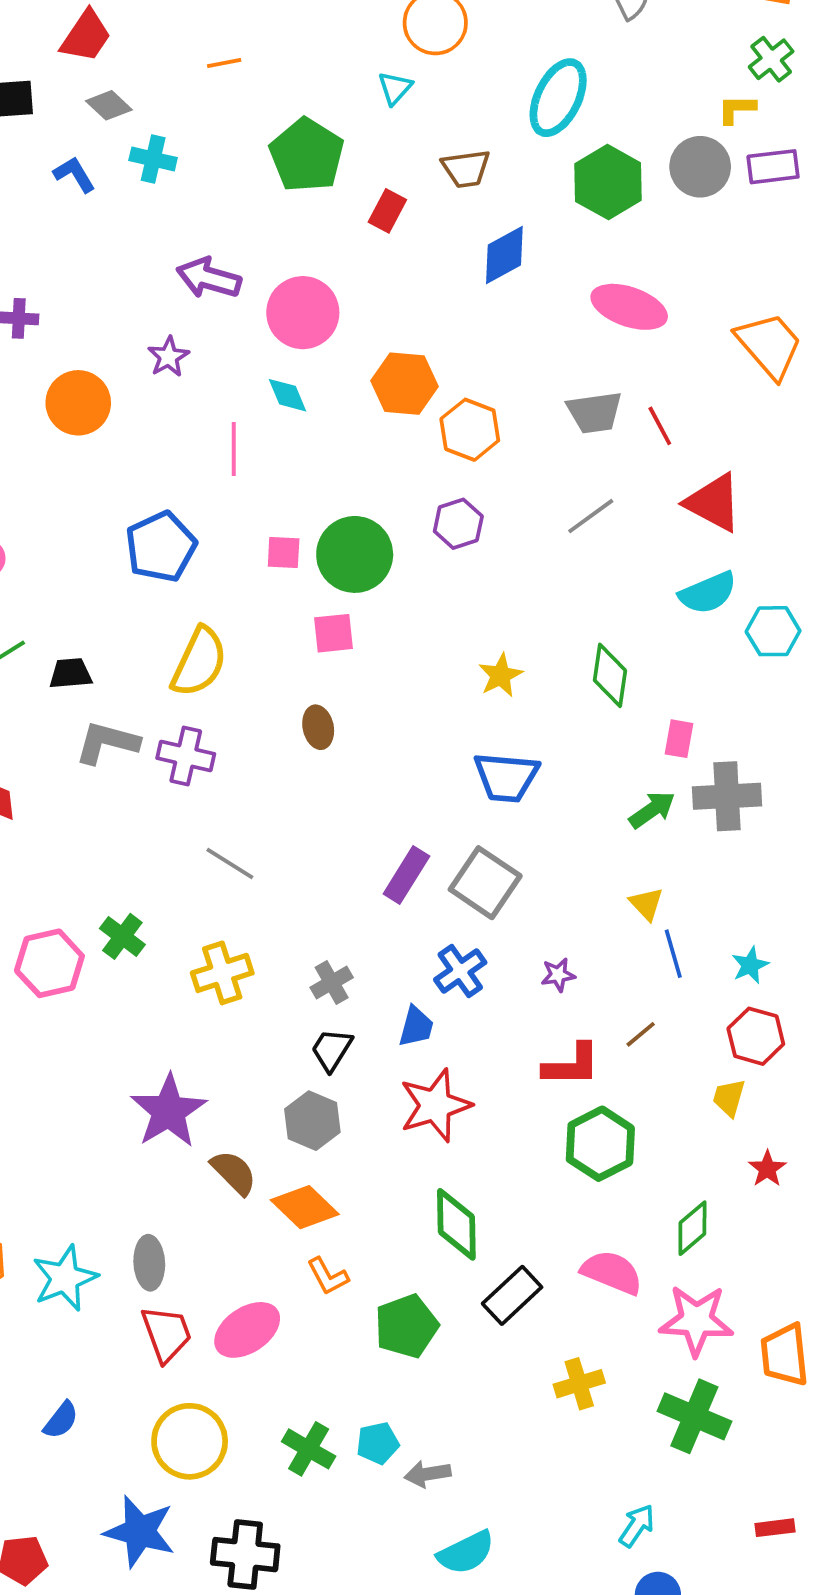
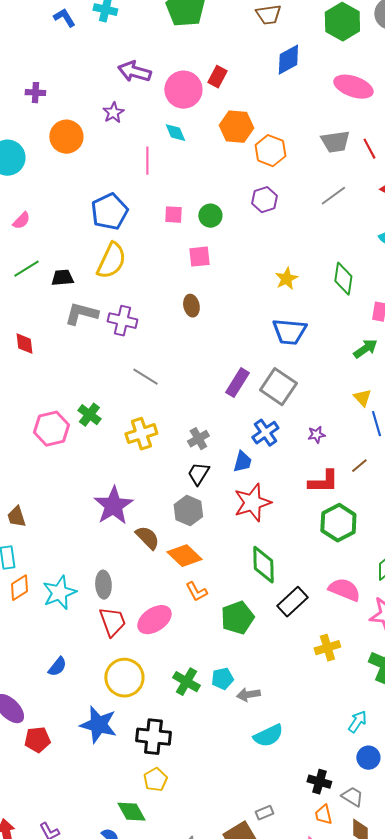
red rectangle: (387, 211) -> (217, 77), moved
green circle: (355, 554) -> (210, 216), size x0.6
yellow semicircle: (199, 662) -> (111, 261), moved

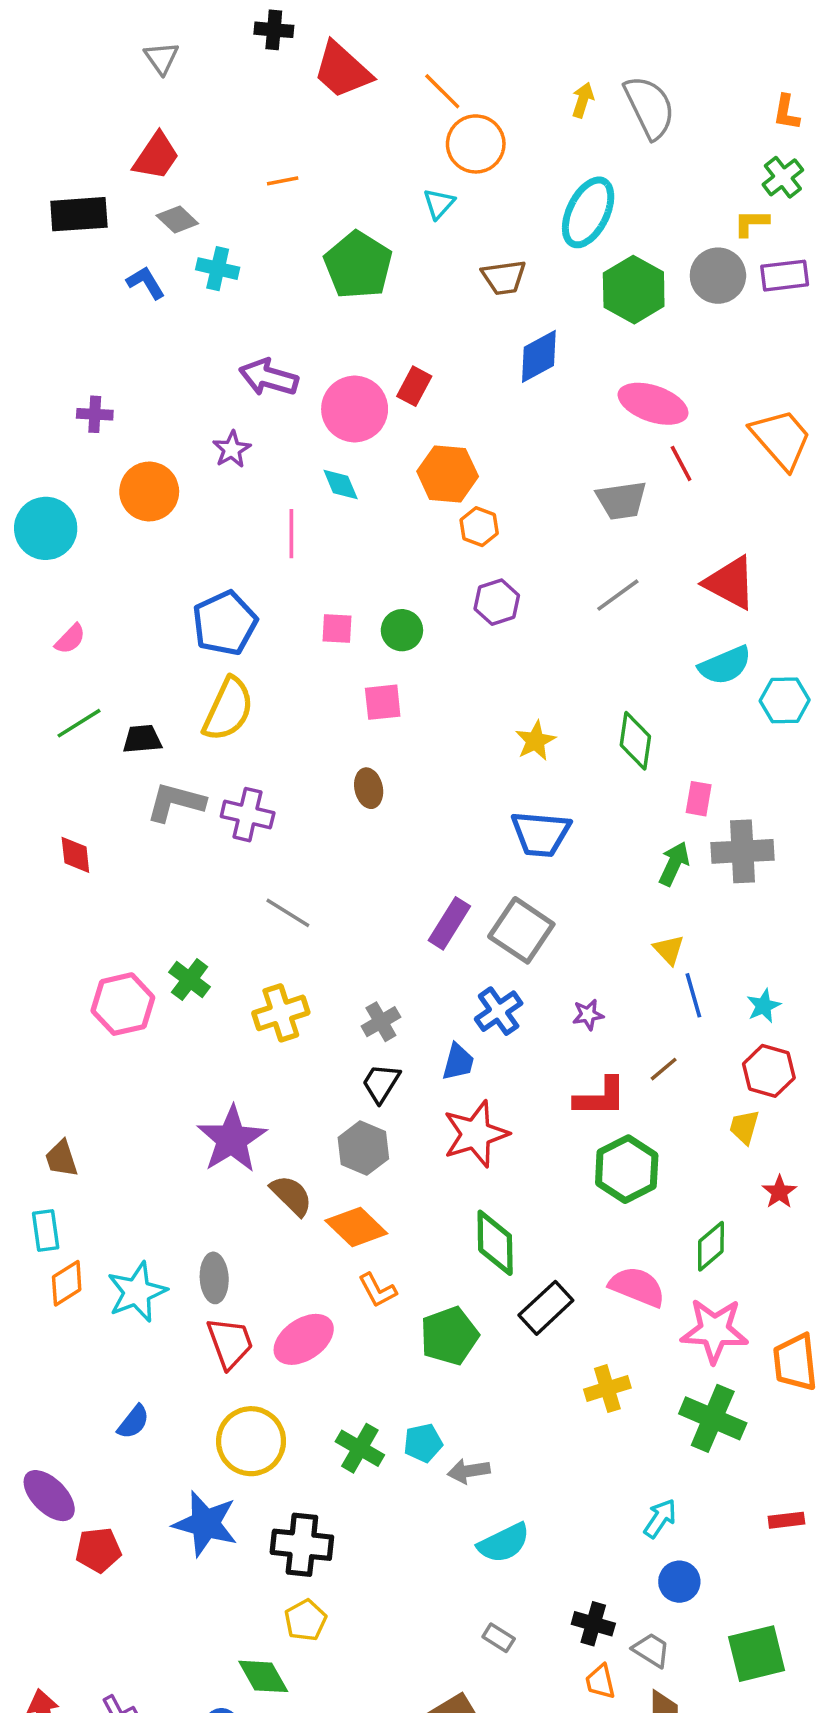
red line: (369, 149) -> (681, 463), moved
orange hexagon: (270, 151) -> (479, 527), moved, size x0.7
green arrow: (365, 349) -> (674, 864), turned -30
gray rectangle: (264, 813) -> (499, 1638), moved, turned 54

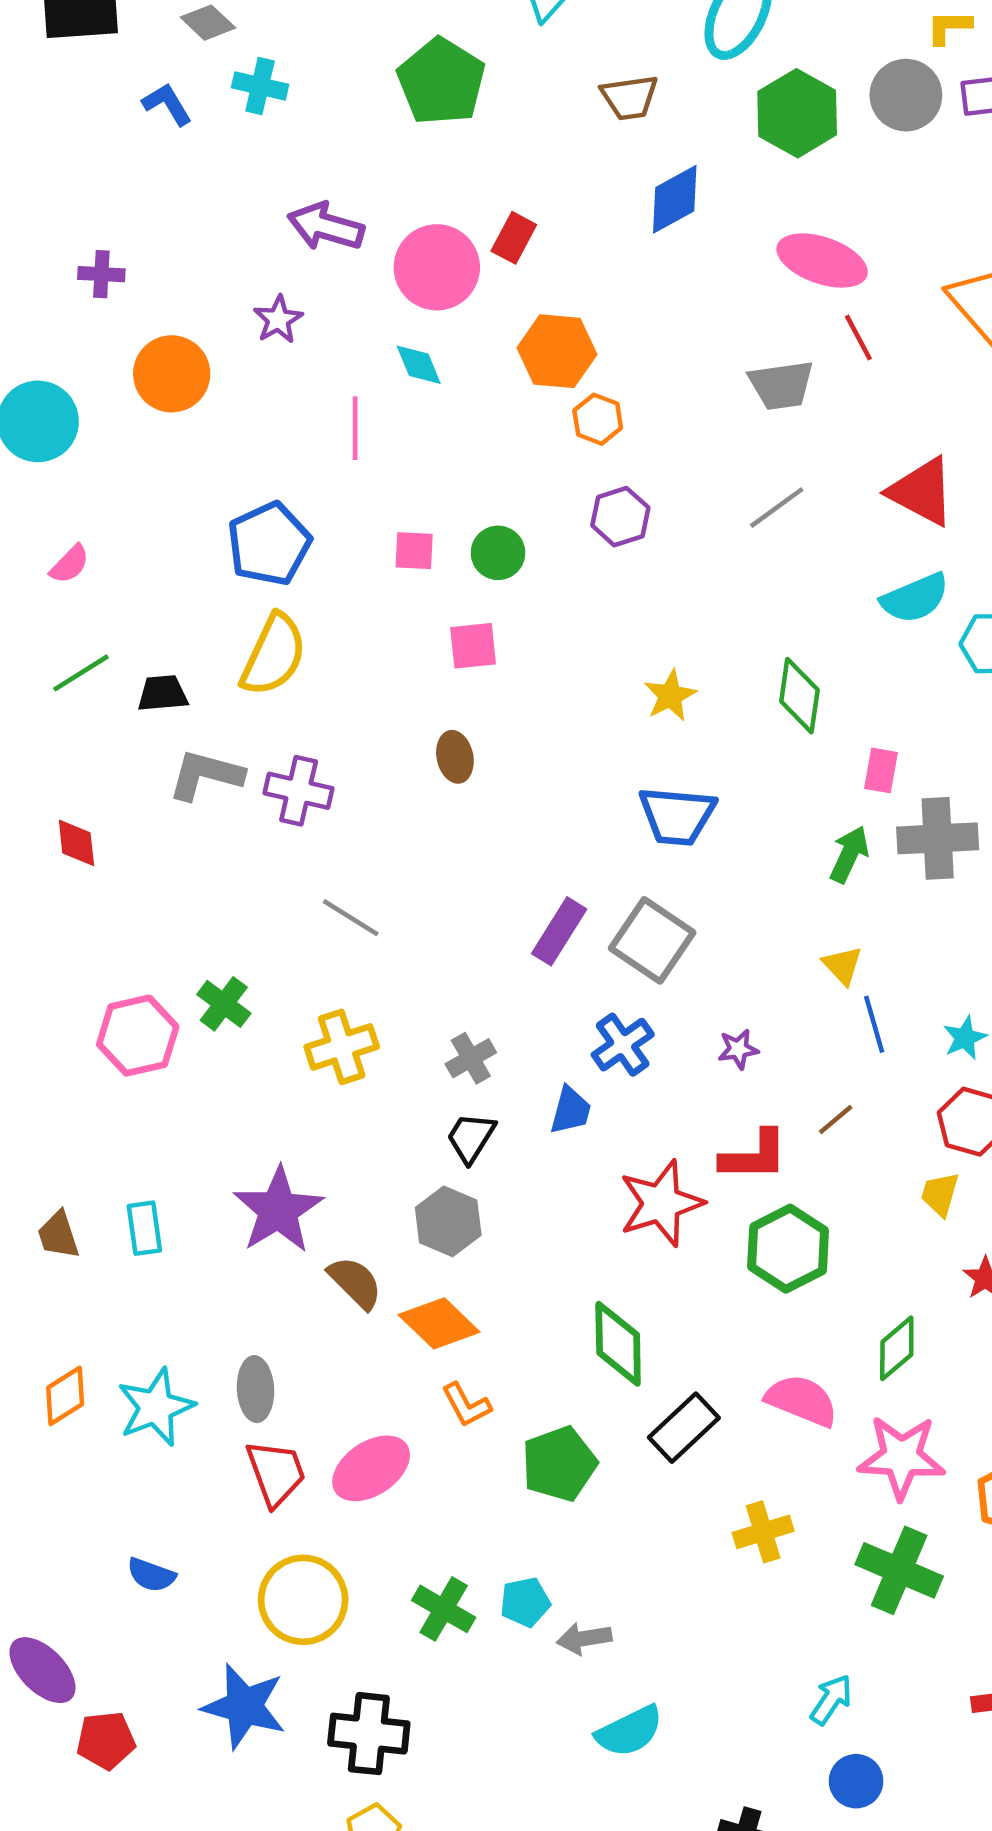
red star: (476, 1134) -> (661, 1203), moved
cyan rectangle: (46, 1231) -> (144, 1228), moved
blue semicircle: (133, 1422) -> (151, 1575), turned 72

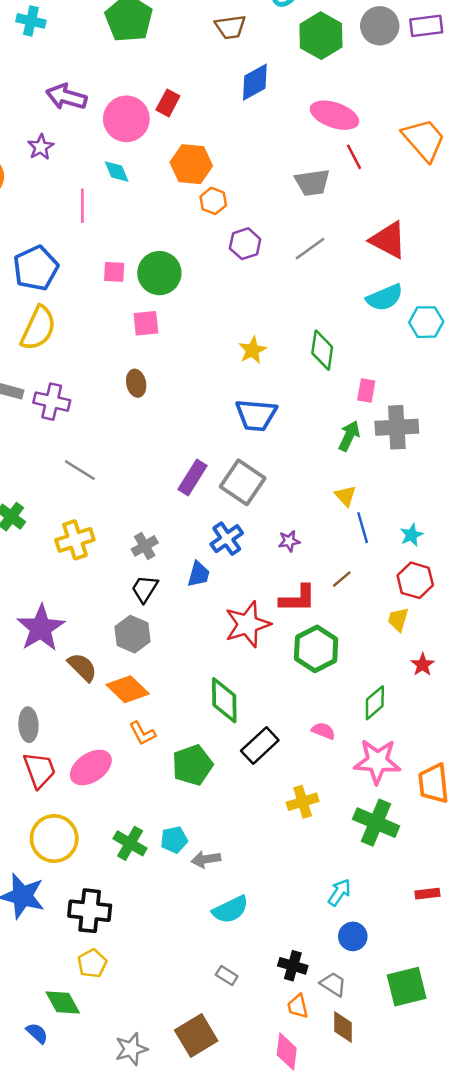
purple hexagon: (620, 517) -> (245, 244), moved
green circle: (498, 553) -> (159, 273), size x1.5
pink semicircle: (802, 1400) -> (323, 731), size x0.6

